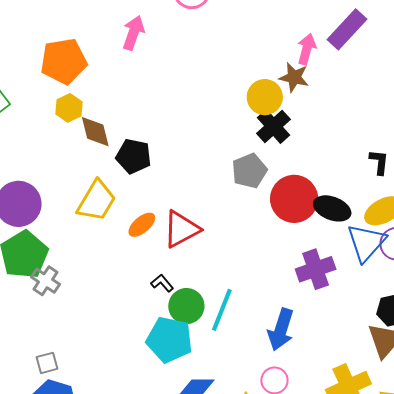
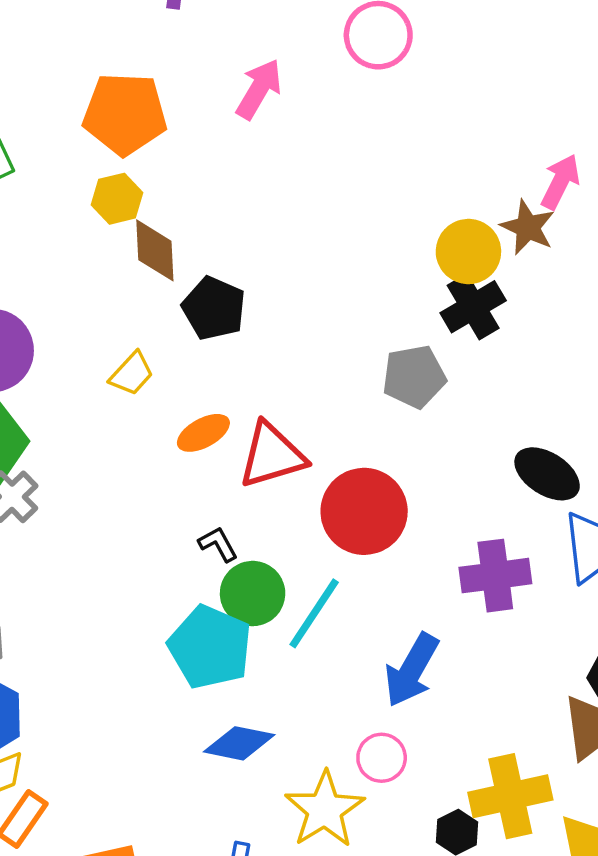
red circle: (294, 199) -> (364, 511), moved
yellow trapezoid: (96, 201) -> (132, 374), size x0.6

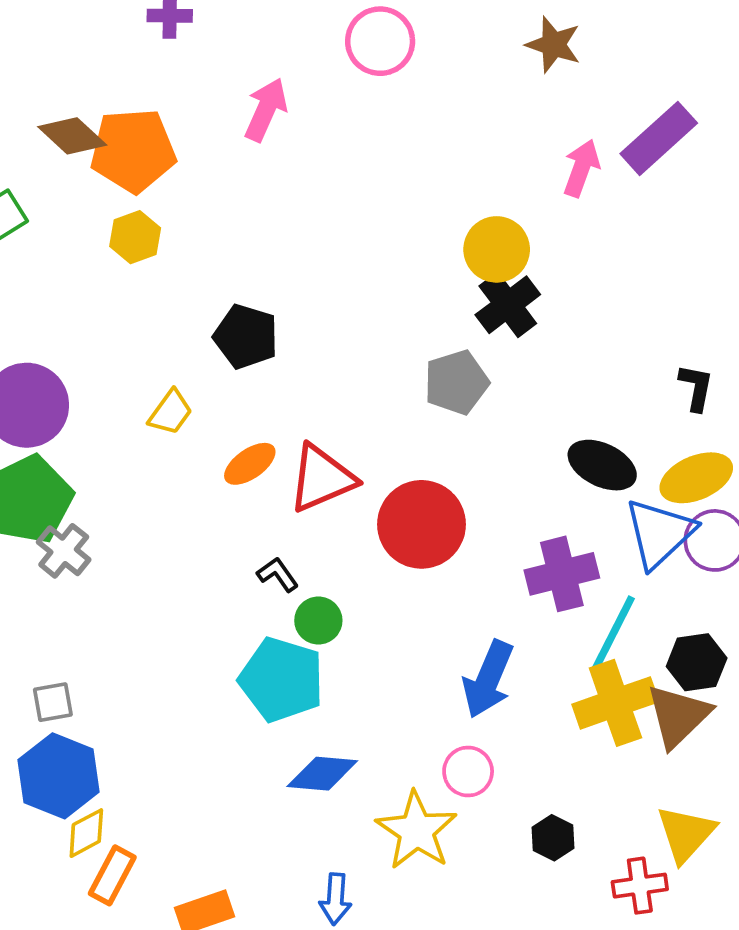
brown star: (528, 227) -> (553, 45), moved
brown diamond: (155, 250) -> (72, 136), moved, turned -38
green circle: (253, 594) -> (318, 620), size x0.7
cyan line: (314, 613) -> (614, 633), moved
yellow cross: (510, 796) -> (615, 703), moved

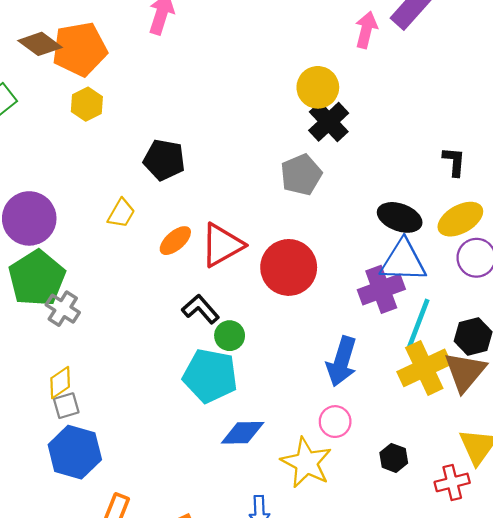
blue triangle: (659, 533) -> (403, 261), moved, turned 51
black L-shape: (278, 574) -> (201, 309), size x1.4
yellow diamond: (86, 833) -> (60, 383), moved

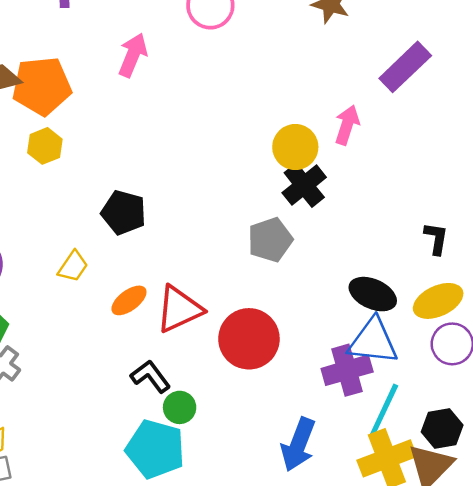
pink arrow: (366, 30) -> (347, 125), moved

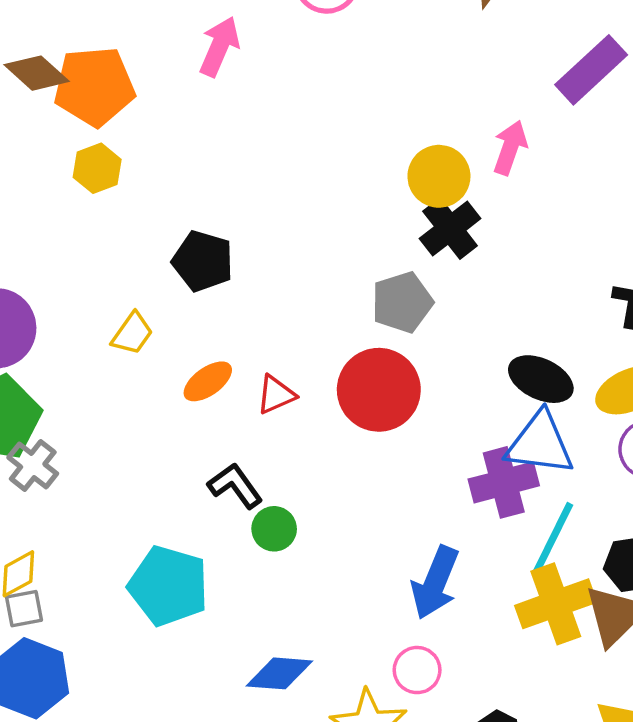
red triangle: (179, 309) -> (276, 395), size x0.6
red circle: (249, 339) -> (379, 390), moved
cyan pentagon: (155, 449) -> (168, 586), moved

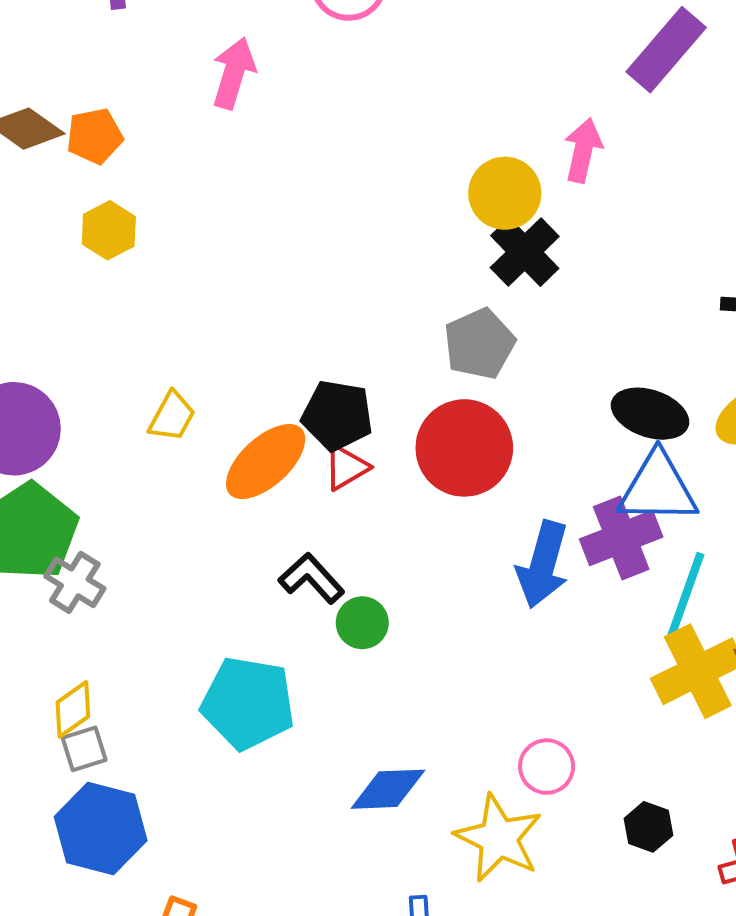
orange pentagon: (94, 86) -> (95, 136), size x0.6
black pentagon: (203, 261) -> (337, 415), moved
orange ellipse: (208, 381) -> (266, 461), size x1.5
blue arrow: (435, 583) -> (543, 565), moved

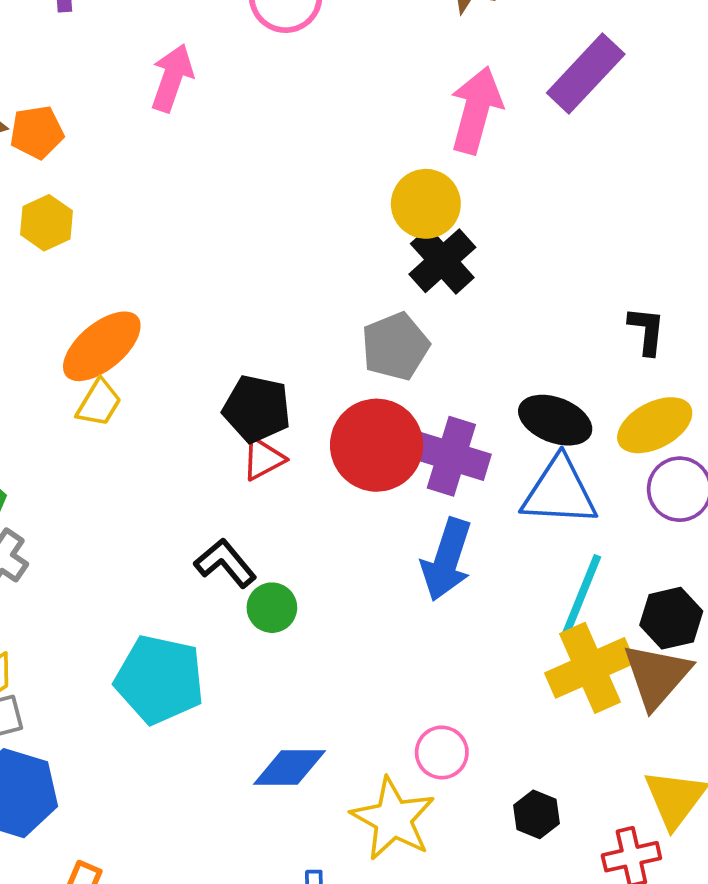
pink arrow: (583, 150) -> (476, 110), moved, size x1.4
orange ellipse: (266, 461) -> (102, 346), moved
purple cross: (621, 538) -> (451, 456), moved, turned 36

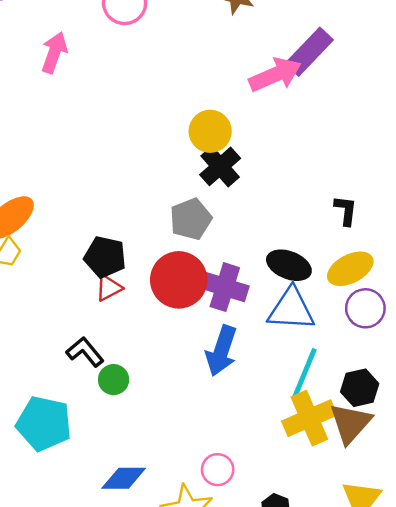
pink arrow: (476, 110) -> (275, 75), moved, turned 51

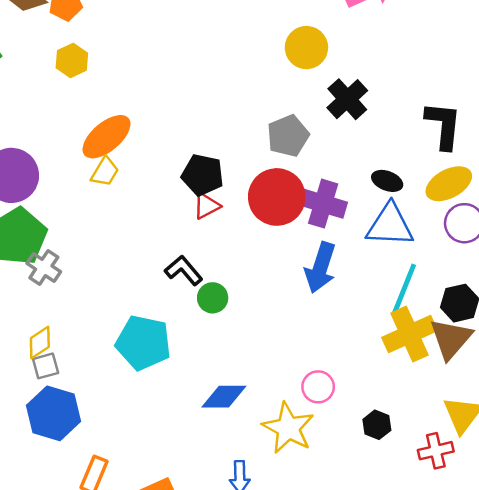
black cross: (220, 166) -> (347, 99), moved
black L-shape: (346, 210) -> (443, 125), size x1.6
black ellipse: (289, 265) -> (387, 181), size x0.7

